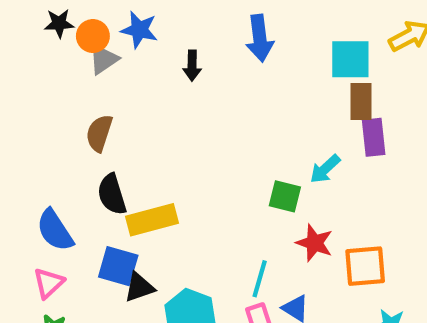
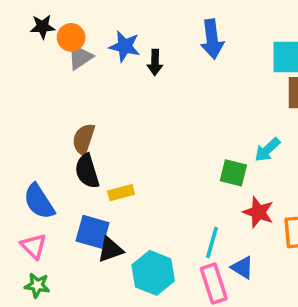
blue star: (139, 30) -> (125, 46), moved
brown semicircle: (99, 133) -> (84, 139), moved
yellow rectangle: (152, 220) -> (121, 193), size x0.6
pink triangle: (49, 283) -> (34, 246), turned -32

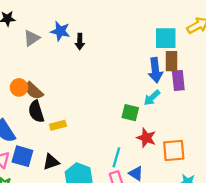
orange circle: (71, 37) -> (19, 87), moved
blue arrow: (212, 39) -> (155, 70), moved
brown semicircle: (84, 139) -> (34, 91), turned -66
blue square: (92, 232) -> (22, 156), moved

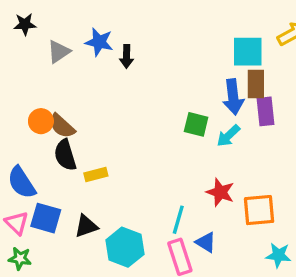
green square: (130, 113) -> (196, 124), moved

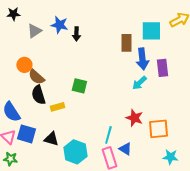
brown rectangle: (256, 84) -> (126, 43), moved
orange circle: (41, 121) -> (24, 65), moved
green square: (196, 124) -> (79, 86), moved
black triangle: (86, 226) -> (51, 139), turned 35

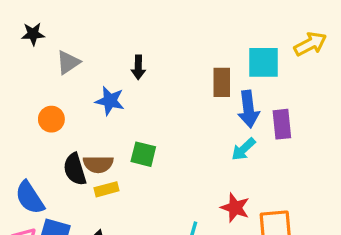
blue star: (59, 25) -> (110, 101), moved
brown semicircle: (36, 77) -> (98, 164), moved, turned -42

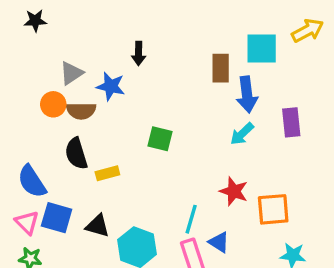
gray triangle: (68, 62) -> (71, 73), moved
purple rectangle: (282, 124) -> (291, 122), moved
green square: (143, 154) -> (160, 139), moved
brown semicircle: (98, 164) -> (81, 111), moved

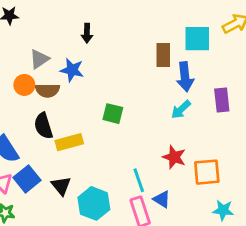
black arrow: (139, 53) -> (87, 33), moved
yellow rectangle: (107, 173) -> (69, 142), size x1.4
blue square: (57, 218) -> (27, 179), turned 35
cyan line: (191, 219) -> (139, 180), turned -35
black triangle: (98, 226) -> (61, 186), turned 35

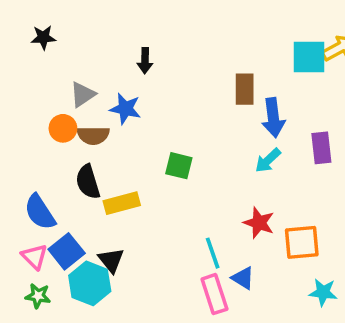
cyan square: (197, 39) -> (309, 57), moved
cyan hexagon: (94, 203) -> (90, 283), moved

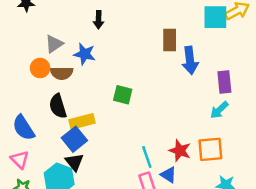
cyan arrow: (268, 160) -> (219, 110), moved
red star: (259, 223) -> (180, 151), moved
blue square: (67, 251) -> (74, 139), moved

